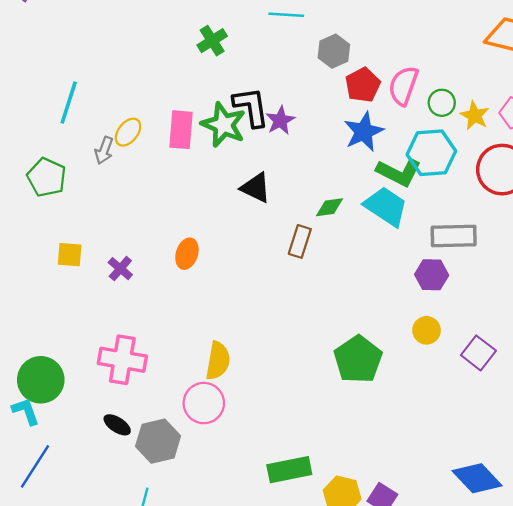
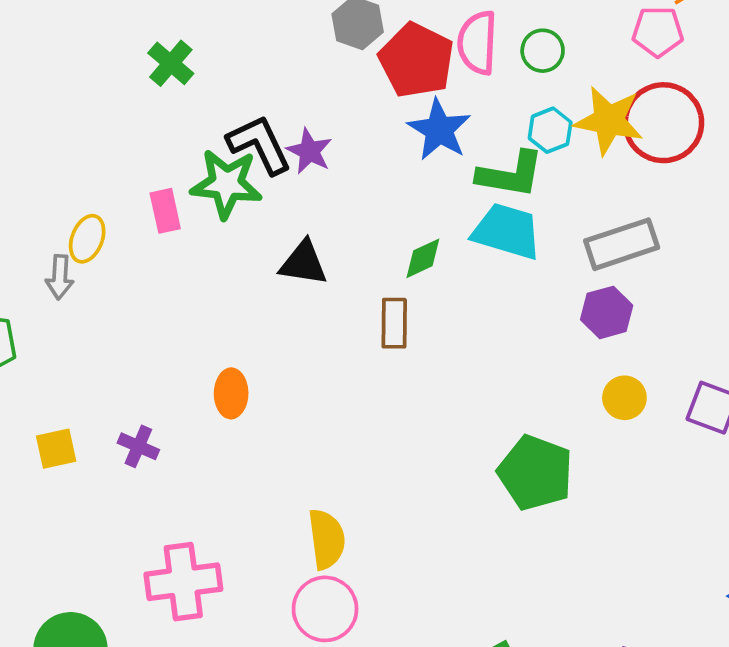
red pentagon: (363, 85) -> (416, 60), size x1.4
yellow star: (475, 116) -> (609, 120), moved, size x1.5
pink rectangle: (181, 130) -> (165, 211), size x0.7
cyan hexagon: (431, 153) -> (550, 130), size x0.6

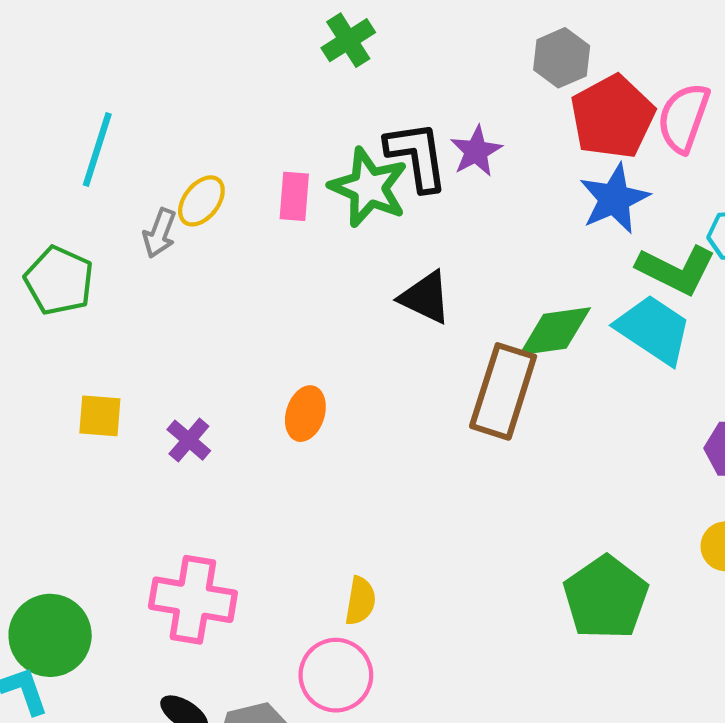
purple star: (309, 151) -> (476, 151), moved
green diamond: (423, 258) -> (555, 331), size x1.5
brown rectangle: (394, 323) -> (503, 391), size x1.6
yellow semicircle: (327, 539) -> (360, 601), size x0.7

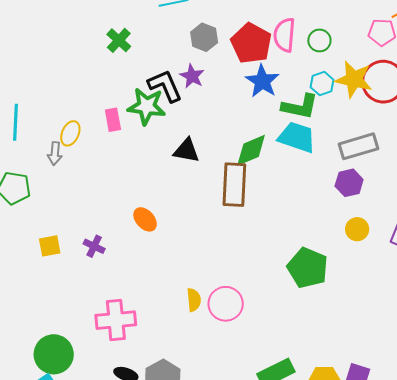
gray hexagon: (562, 58) -> (204, 37), moved
orange ellipse: (305, 414) -> (145, 219), turned -45
pink circle: (336, 675) -> (226, 304), moved

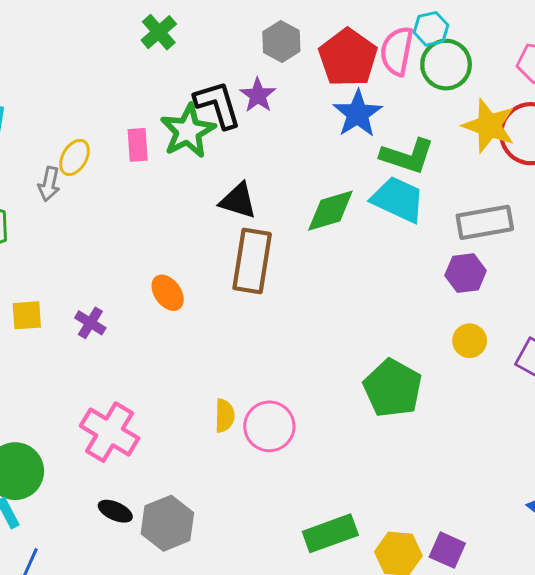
green circle: (319, 40) -> (446, 65), size x1.5
cyan hexagon: (322, 84) -> (431, 29), moved
green star: (147, 106) -> (188, 131), turned 30
brown rectangle: (234, 185) -> (252, 261), moved
pink cross: (116, 320) -> (110, 432), turned 30

